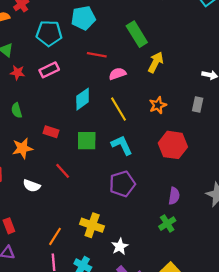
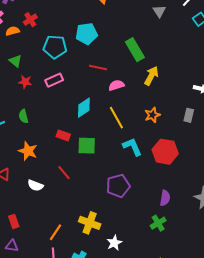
red rectangle: (51, 132) -> (63, 135), moved
cyan L-shape: (122, 145) -> (132, 147), moved
orange star: (22, 148) -> (28, 151), turned 30

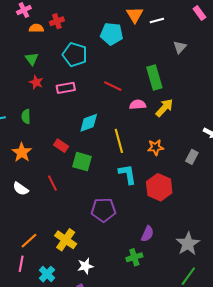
gray triangle: (159, 11) -> (180, 47), moved
cyan pentagon: (87, 34) -> (112, 34), moved
pink semicircle: (116, 85) -> (138, 105), moved

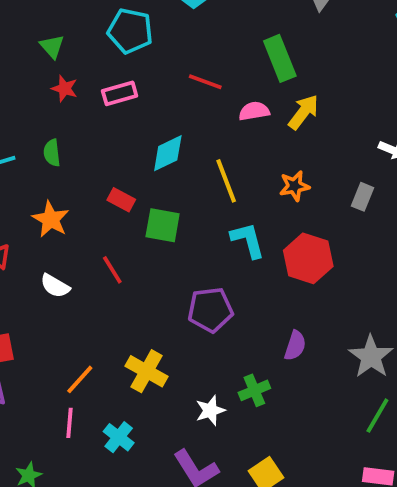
green cross: (134, 257) -> (254, 390), moved
white star: (85, 266) -> (210, 410), moved

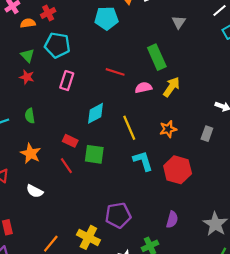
cyan pentagon: (130, 31) -> (57, 45), moved
red star: (65, 88) -> (27, 77), moved
pink rectangle: (120, 93) -> (67, 81), turned -54
red line: (112, 270) -> (66, 166), moved
purple pentagon: (210, 310) -> (118, 215), moved

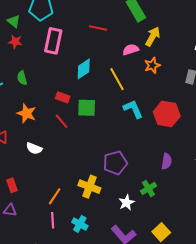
pink rectangle: (67, 81) -> (53, 41), size x1.4
pink semicircle: (143, 88) -> (131, 50), moved
orange star: (168, 129) -> (152, 65), moved

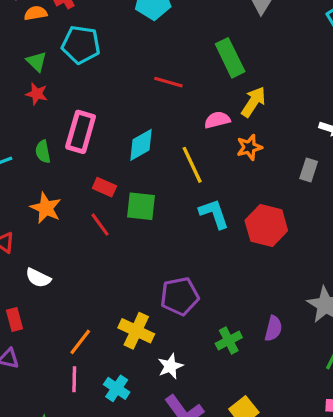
pink rectangle: (53, 41) -> (81, 132), moved
white semicircle: (34, 148) -> (38, 278), moved
purple semicircle: (167, 161) -> (273, 328), moved
white star: (127, 203) -> (170, 366), moved

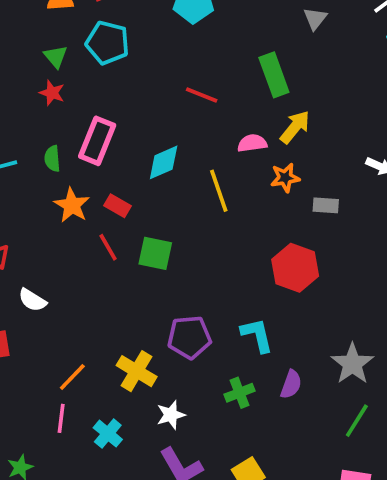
gray rectangle: (309, 170) -> (326, 205), moved, turned 70
green square: (141, 206) -> (155, 253), moved
orange star: (46, 208) -> (72, 205), moved
cyan L-shape: (214, 214) -> (257, 335), moved

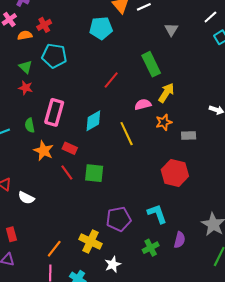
red line: (202, 95) -> (111, 80), turned -66
white semicircle: (32, 300) -> (26, 198), moved

